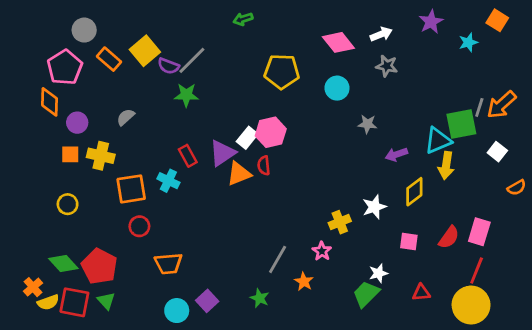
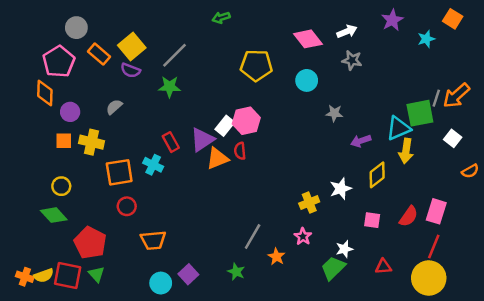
purple semicircle: (168, 66) -> (130, 70), moved
pink star: (322, 251) -> (303, 236), moved
green diamond: (63, 264) -> (54, 215), moved
orange cross: (33, 287) -> (25, 277), moved, turned -30

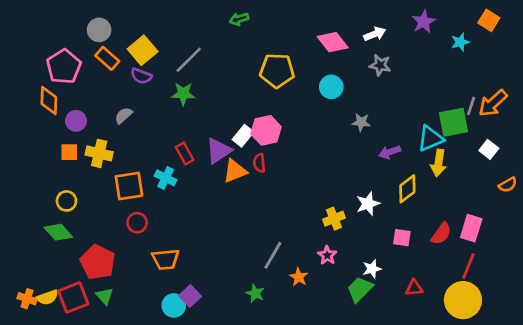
gray circle: (76, 28) -> (99, 30), moved
purple square: (188, 274) -> (190, 296), moved
red square: (68, 275) -> (73, 297), turned -32

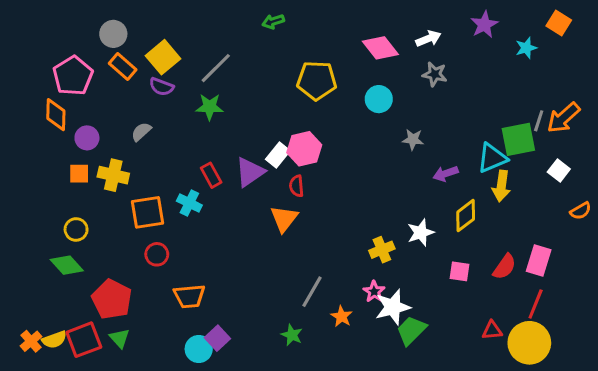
orange triangle: (235, 171) -> (284, 219), moved, turned -30
white star: (372, 269) -> (393, 307), moved, size x1.6
red triangle: (414, 288) -> (492, 330), moved
orange cross: (27, 299) -> (31, 341), turned 30

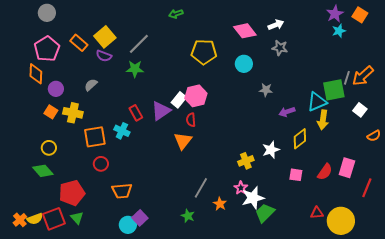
purple star: (484, 25) -> (335, 14), moved
gray circle: (113, 34) -> (47, 13), moved
orange square: (79, 174) -> (51, 112), turned 32
red pentagon: (112, 299) -> (72, 193), turned 30
red line: (536, 304) -> (367, 188), moved

